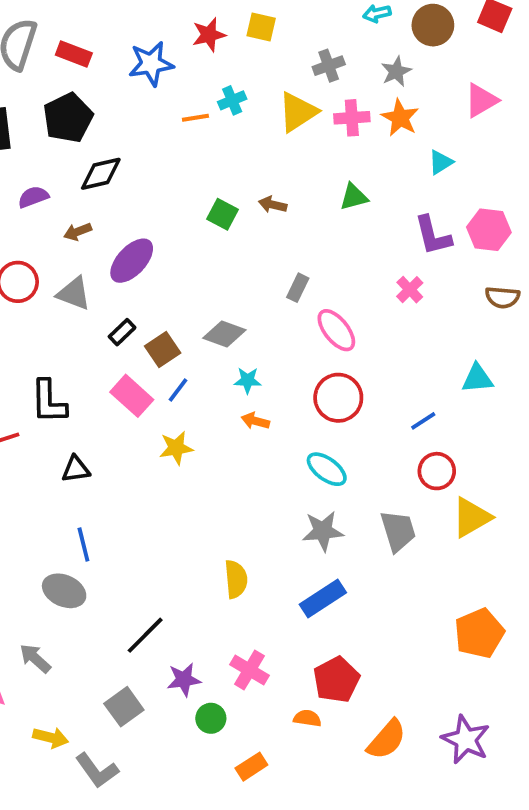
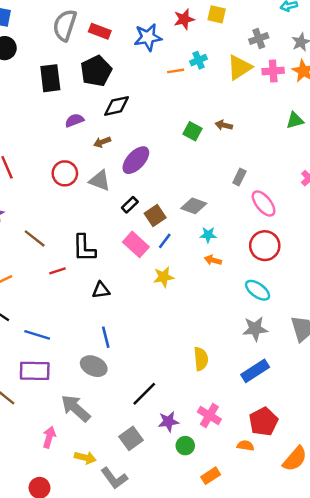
green triangle: (354, 197) -> (295, 120), moved
gray arrow: (35, 658) -> (76, 408), size x1.5

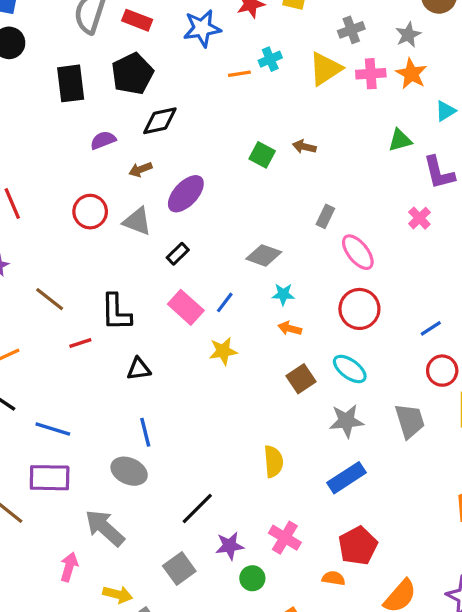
brown square: (155, 216) -> (301, 379), moved

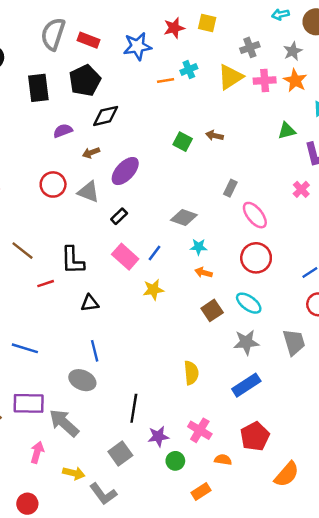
purple rectangle: (50, 478) -> (29, 403), moved
black line: (197, 508) -> (134, 408), turned -36
orange semicircle: (333, 578) -> (223, 460), moved

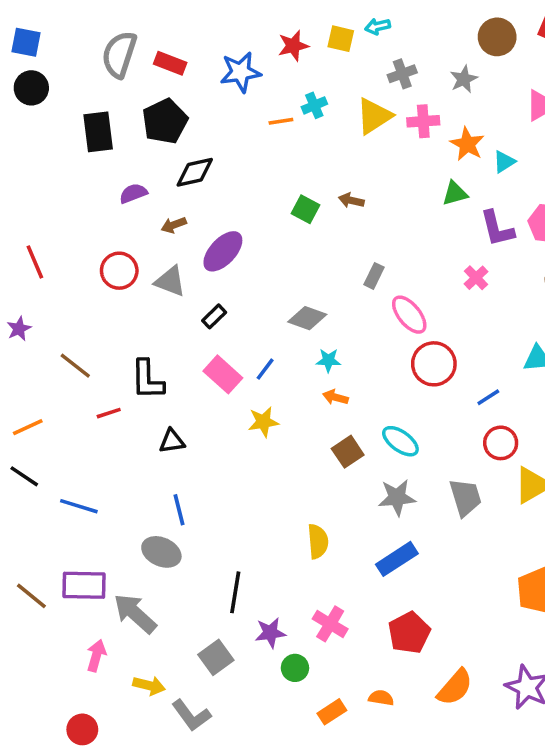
cyan arrow: (281, 14) -> (378, 26), moved
orange star: (295, 81) -> (467, 144), moved
red circle: (256, 258) -> (434, 364), moved
orange semicircle: (223, 460) -> (381, 698), moved

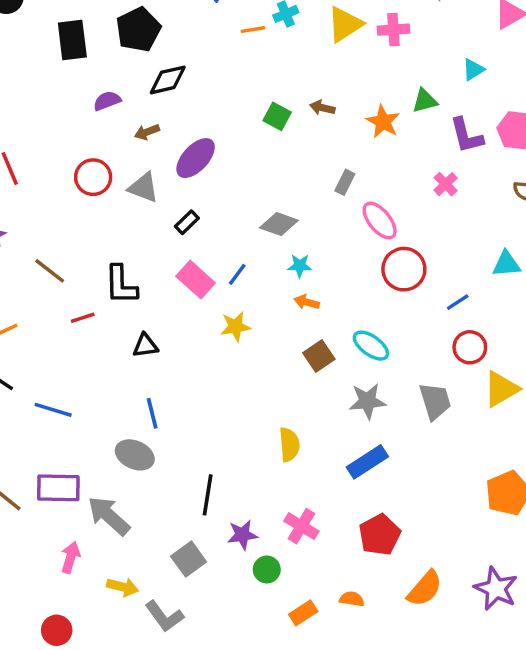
orange star: (467, 144) -> (383, 122), moved

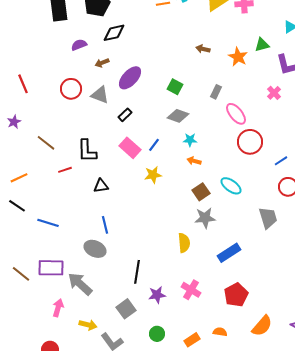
green square: (277, 116) -> (175, 87), moved
gray star: (367, 401) -> (205, 218), moved
green circle: (267, 570) -> (157, 334), moved

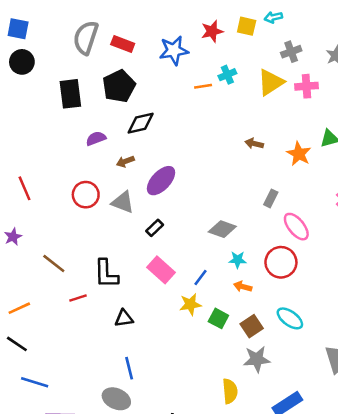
green square: (175, 87) -> (218, 318), moved
red circle: (250, 142) -> (281, 262), moved
blue line: (154, 145) -> (201, 278), moved
blue line: (48, 223) -> (35, 382), moved

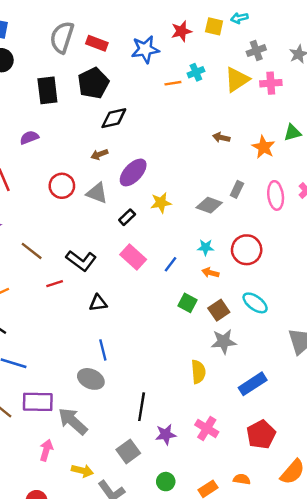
purple semicircle: (96, 138) -> (29, 137), moved
pink ellipse: (296, 227) -> (276, 195), moved, turned 32
gray diamond: (222, 229) -> (209, 205), moved
black L-shape: (106, 274) -> (81, 261), turned -52
yellow star: (190, 304) -> (161, 203), moved

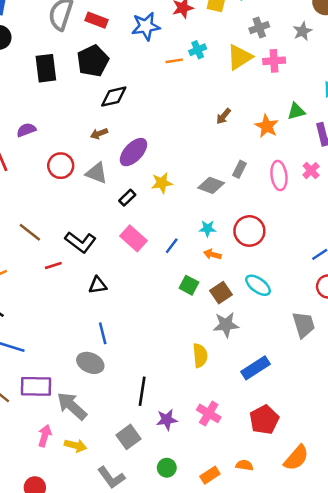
purple semicircle: (29, 137) -> (26, 130), moved
brown arrow: (221, 137) -> (223, 116), turned -63
yellow arrow: (82, 471) -> (76, 446), moved

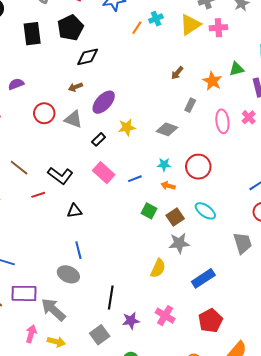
orange line: (174, 61) -> (137, 28), turned -48
gray rectangle: (240, 169) -> (190, 105), moved
blue line: (172, 246) -> (135, 179), turned 32
yellow semicircle: (200, 356) -> (158, 268), turned 30

